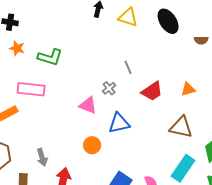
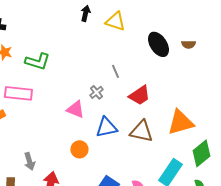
black ellipse: (168, 21) -> (158, 44), moved
orange triangle: (188, 89) -> (180, 122), moved, size x1.8
brown triangle: (181, 127) -> (141, 131), moved

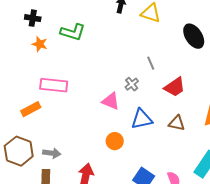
green L-shape: (37, 61) -> (73, 32), moved
brown triangle: (141, 131) -> (177, 123), size x0.7
gray arrow: (29, 161) -> (52, 153), moved, turned -66

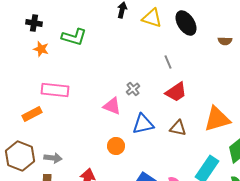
black ellipse: (194, 36) -> (186, 23), moved
gray line: (151, 63) -> (168, 62), moved

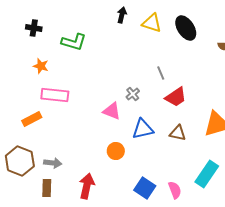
orange star: (41, 49) -> (41, 66), moved
gray line: (168, 62) -> (161, 73), moved

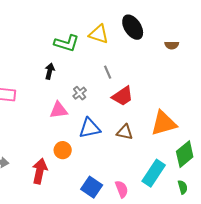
black arrow: (122, 15) -> (50, 71), moved
yellow triangle: (152, 23) -> (99, 34), moved
green L-shape: (74, 42) -> (67, 43), moved
pink triangle: (112, 111) -> (59, 110), turned -30
red arrow: (87, 186) -> (40, 171), moved

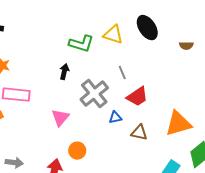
gray cross: (80, 93) -> (94, 94), size x2.0
pink triangle: (59, 110) -> (60, 118), moved, turned -42
blue triangle: (90, 128) -> (115, 118), moved, size x0.6

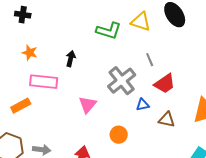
black arrow: (64, 72) -> (71, 59), moved
orange circle: (77, 151) -> (119, 135), moved

